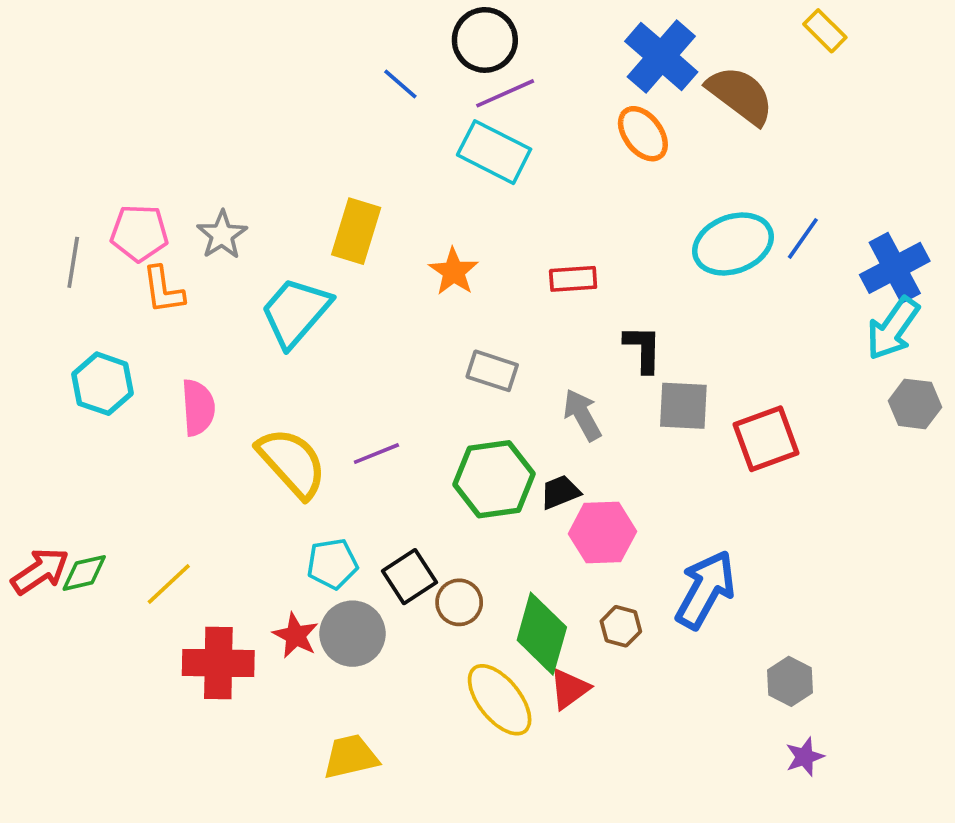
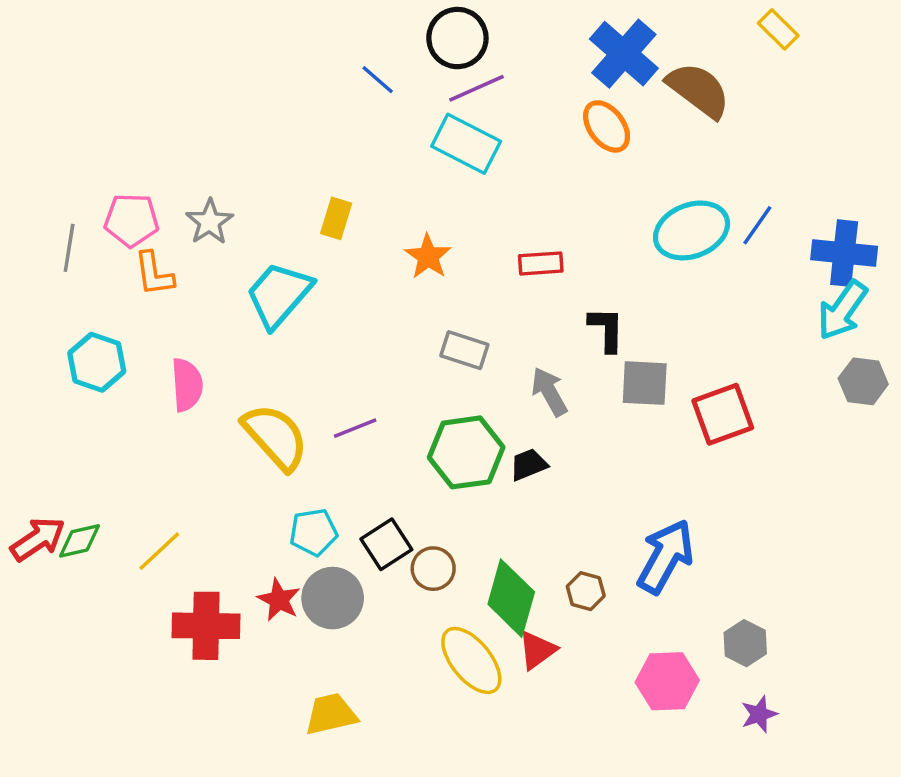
yellow rectangle: (356, 231) -> (336, 218), size x0.7
blue cross: (895, 268) -> (844, 253), turned 34
pink hexagon: (602, 533) -> (667, 681), moved

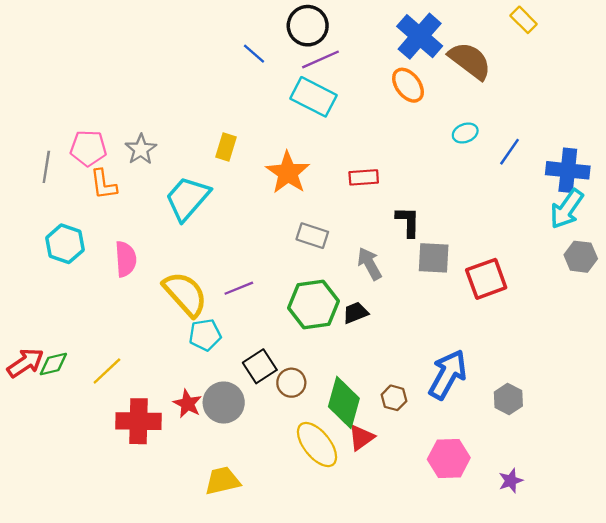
cyan ellipse: (692, 230) -> (465, 133), moved, size x0.5
orange star: (428, 256) -> (288, 173), size x1.4
cyan pentagon: (314, 532) -> (205, 335), moved
gray hexagon: (745, 643) -> (508, 399), moved

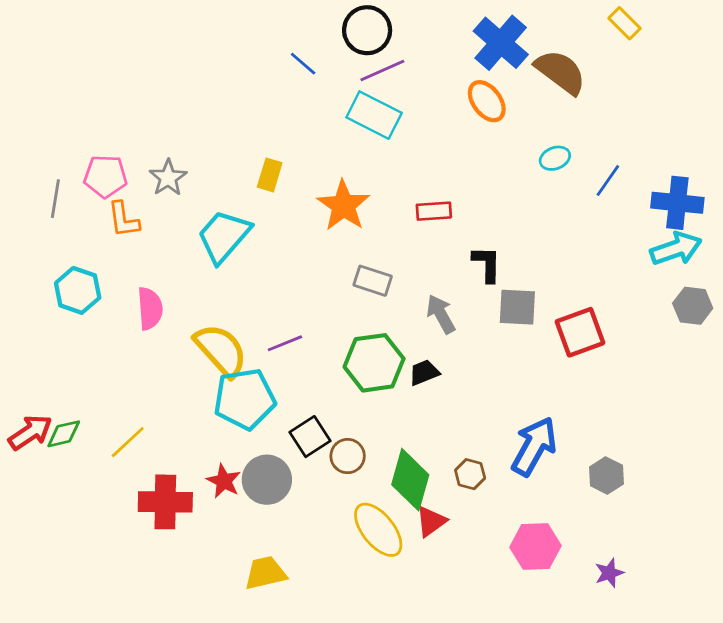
cyan arrow: (567, 209) -> (676, 249), turned -144
cyan pentagon: (205, 335) -> (245, 399), size x1.6

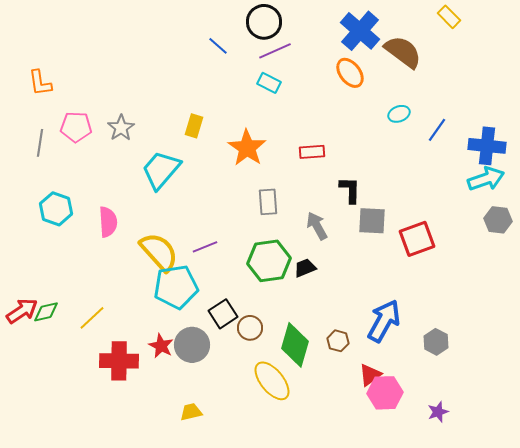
cyan rectangle: (374, 115) -> (269, 83), size x0.6
orange L-shape: (124, 219) -> (40, 83), moved
gray rectangle: (373, 281) -> (268, 202), turned 68
red triangle: (431, 521) -> (370, 375), moved
yellow trapezoid: (265, 573) -> (191, 412), size x0.7

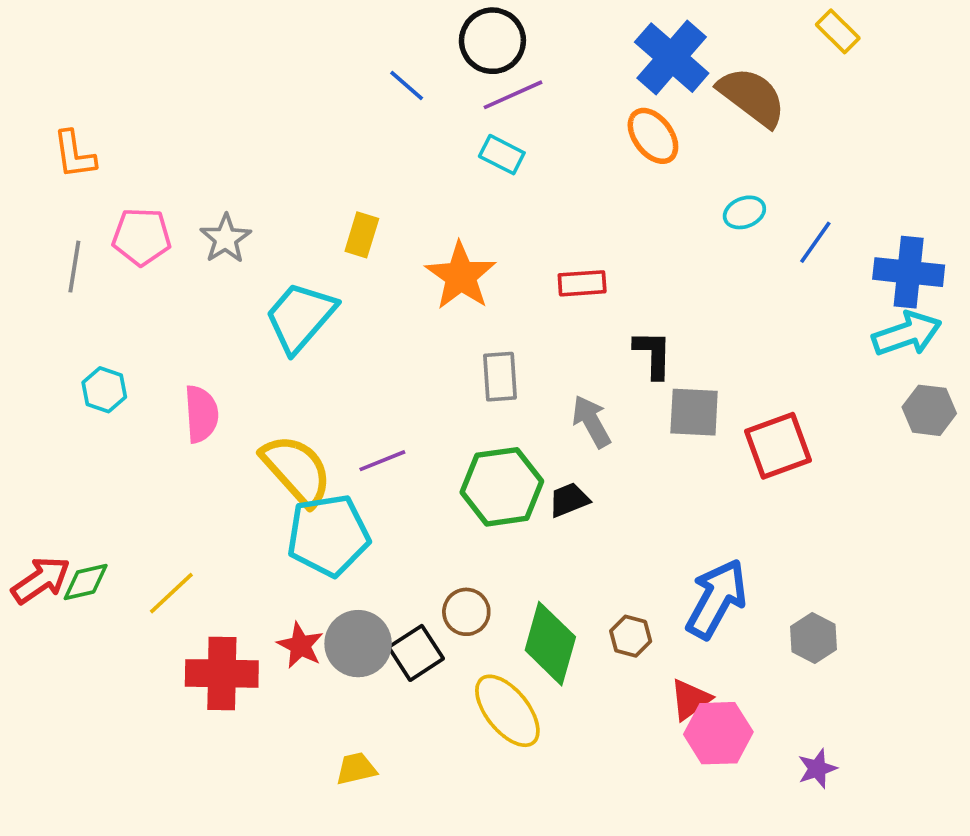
cyan hexagon: (56, 209) -> (104, 390), size x0.7
black square: (223, 314) -> (416, 653), moved

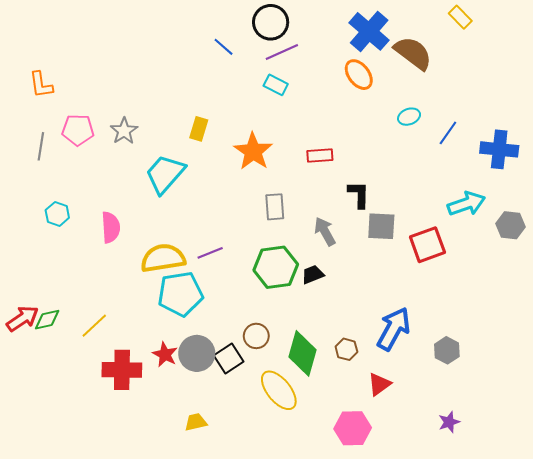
cyan arrow: (907, 334) -> (466, 204), moved
yellow semicircle: (296, 470) -> (163, 258), turned -57
pink hexagon: (718, 733) -> (353, 428), moved

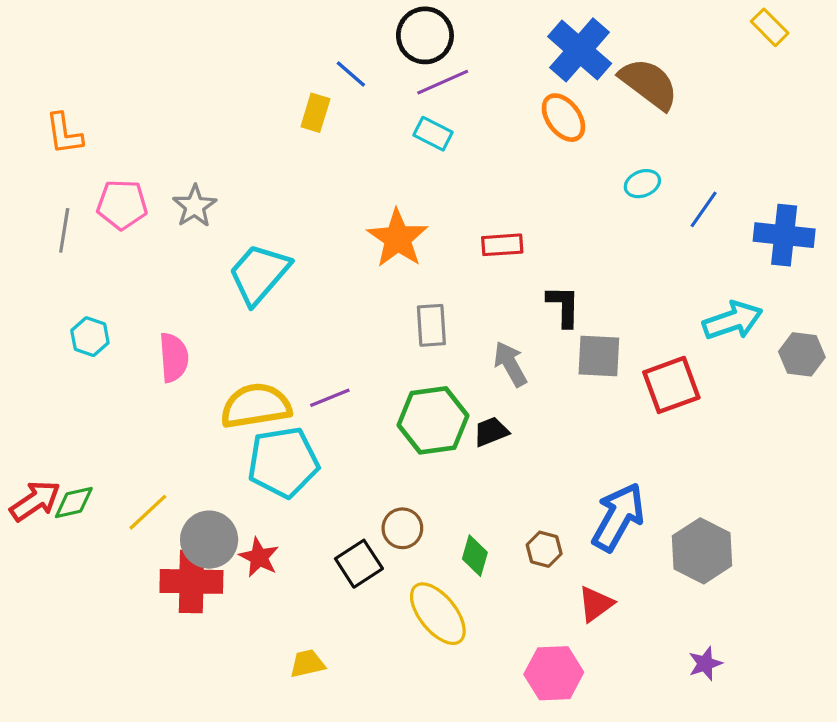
yellow rectangle: (460, 17) -> (770, 27), moved
yellow rectangle: (199, 129) -> (315, 113), moved
gray hexagon: (447, 350) -> (702, 551), size x1.5
gray circle: (197, 353) -> (209, 540), moved
green diamond: (302, 353) -> (475, 556), size x0.6

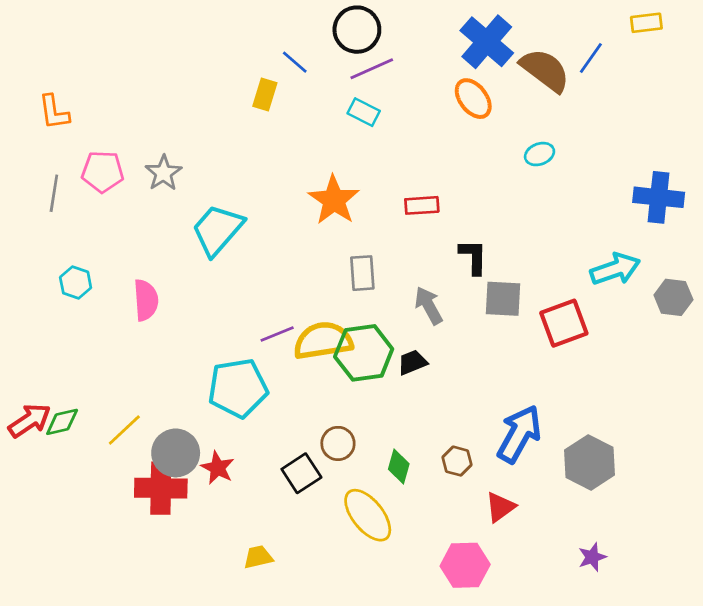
yellow rectangle: (770, 27) -> (646, 23), turned -52
blue line: (704, 209) -> (591, 58), moved
yellow semicircle: (256, 406) -> (323, 341), moved

